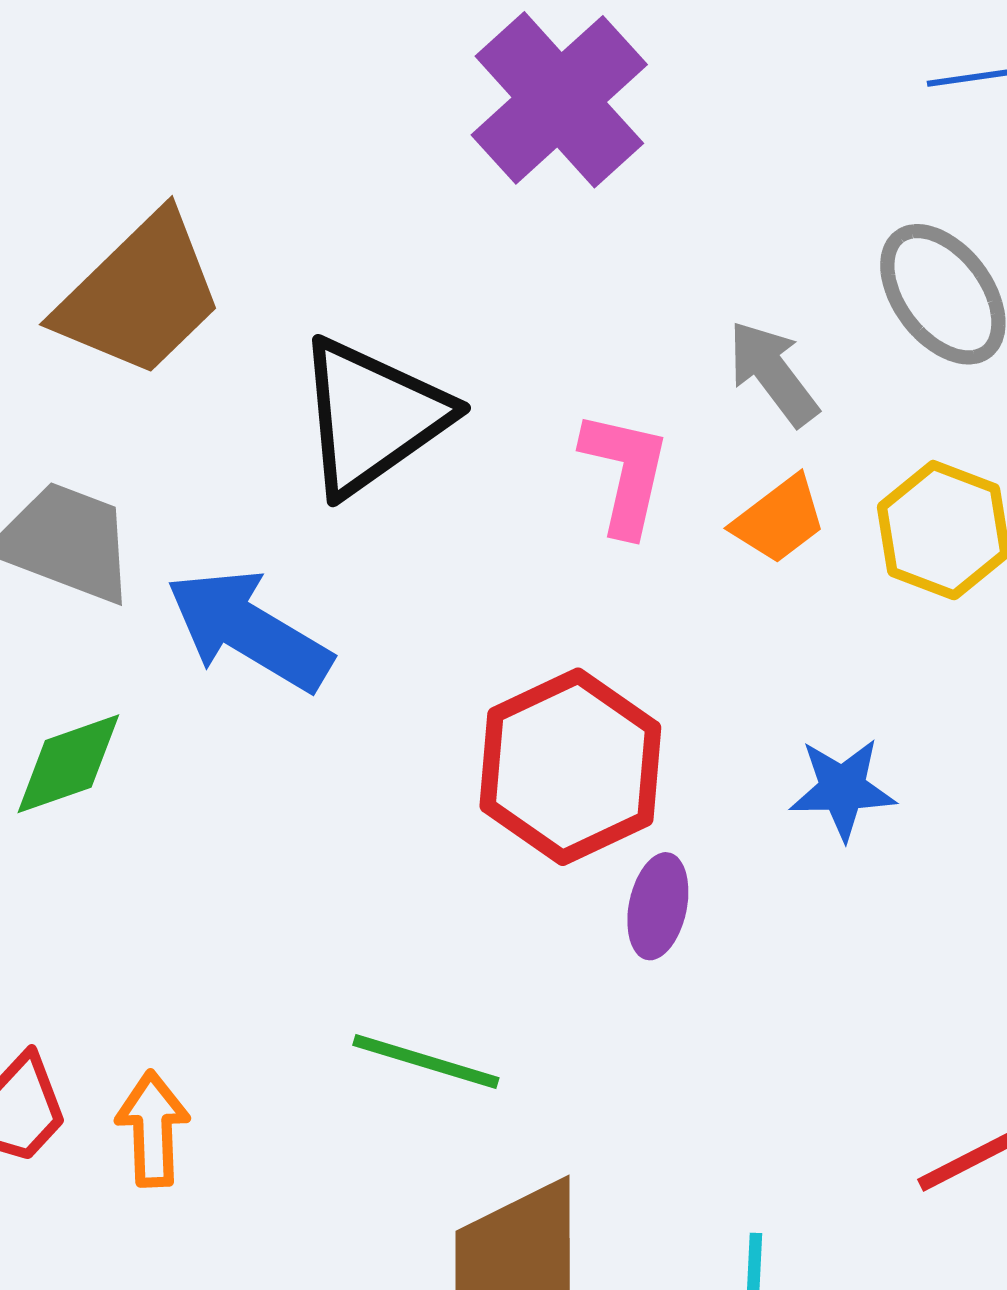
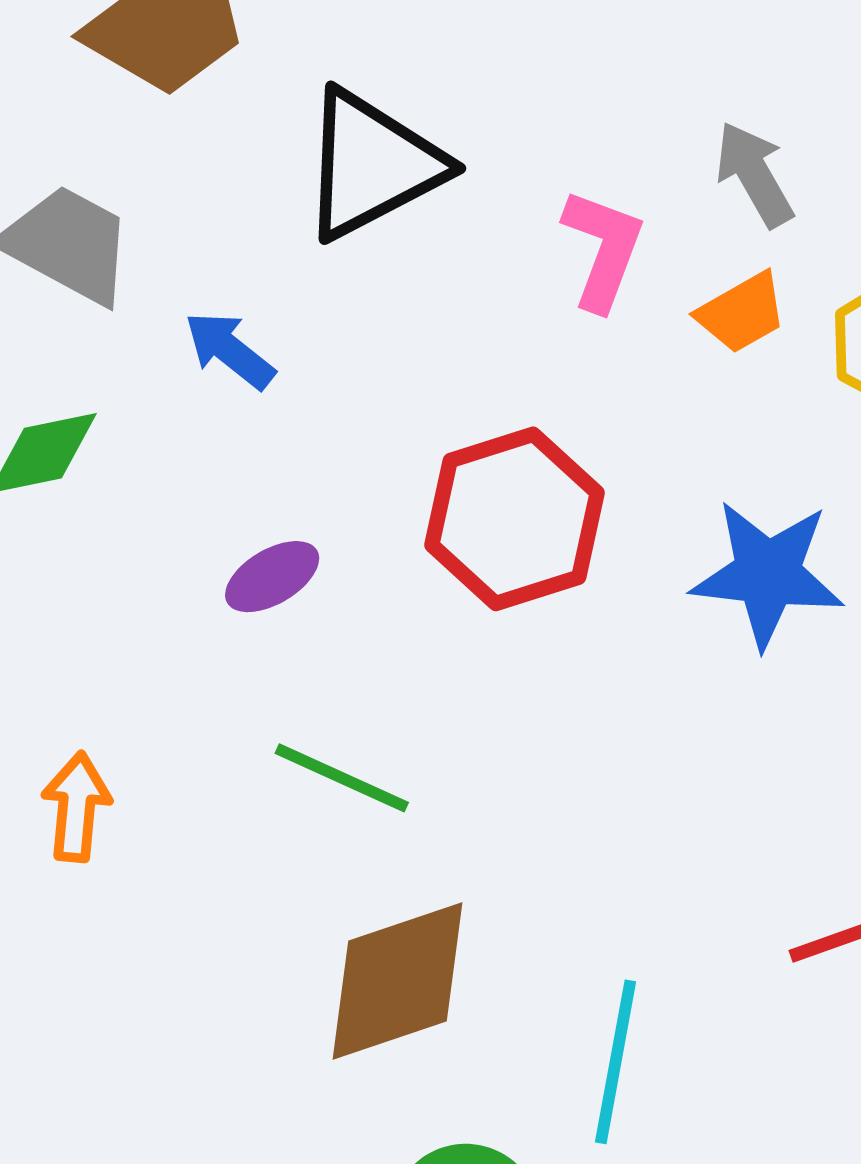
blue arrow: (249, 630) -> (230, 350), size x0.6
blue star: (842, 789) -> (768, 574), size x1.5
purple ellipse: (658, 906) -> (272, 577), moved, turned 40

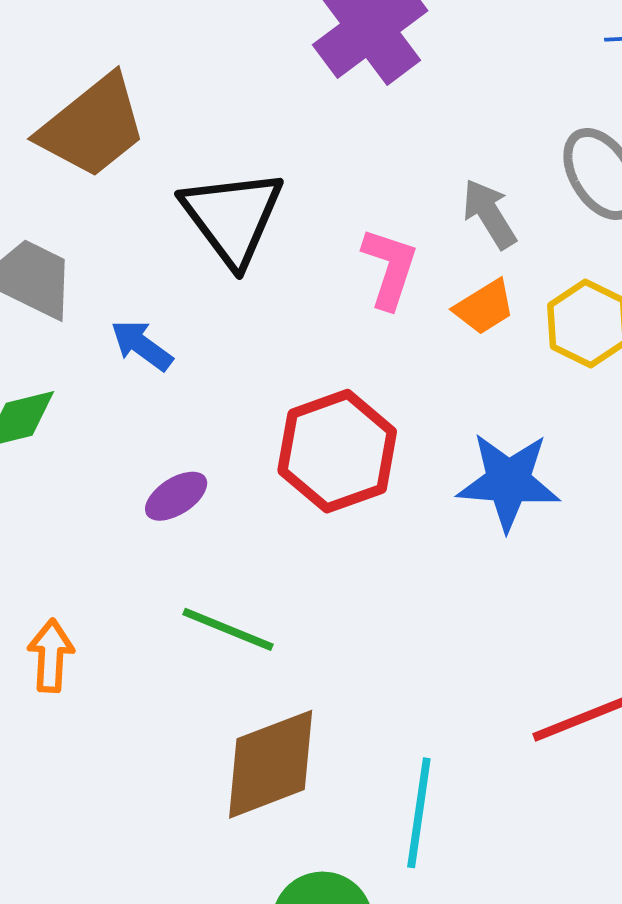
black triangle: (372, 165) -> (232, 217), turned -37

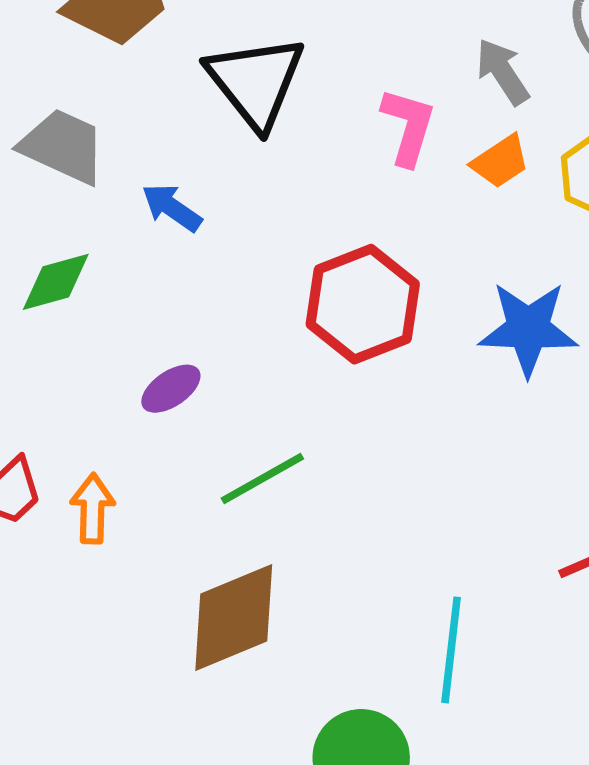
purple ellipse: (176, 496) -> (171, 389), moved
green line: (228, 629) -> (262, 479), turned -50
brown diamond: (271, 764) -> (234, 617), moved

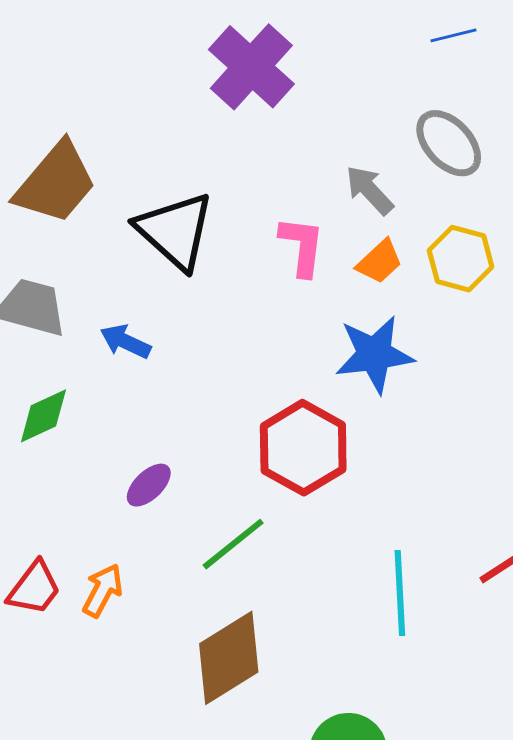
red hexagon: (363, 304) -> (303, 448), moved
blue star: (528, 329) -> (374, 354), moved
orange arrow: (93, 509) -> (103, 590), turned 36
cyan line: (451, 650) -> (400, 593), moved

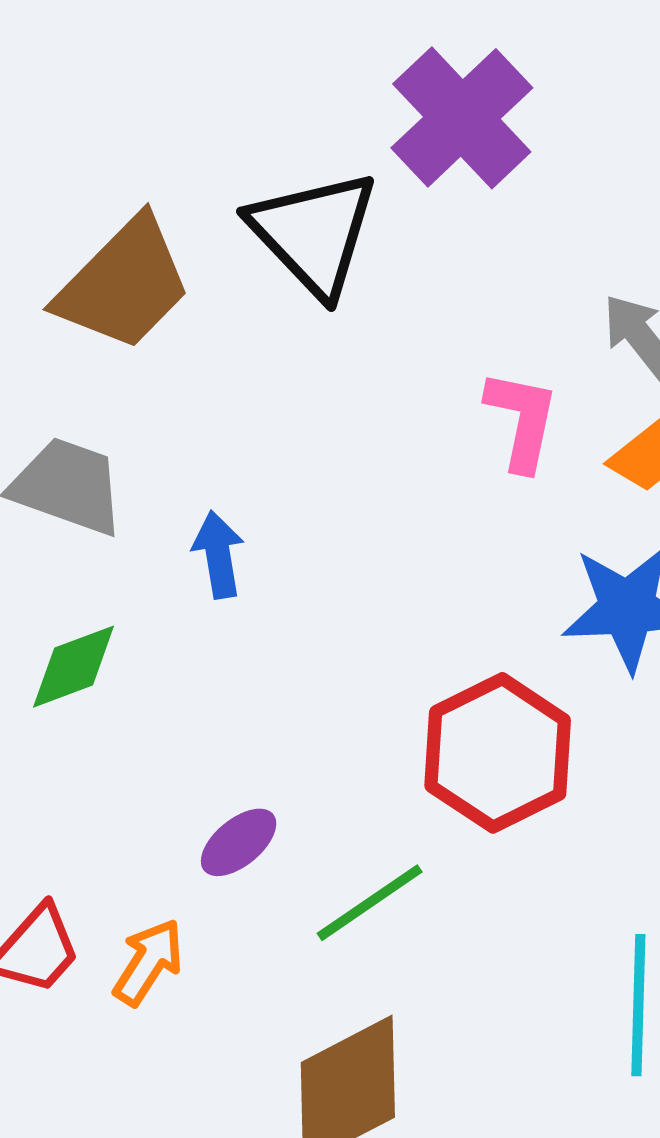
black triangle: (175, 231) -> (314, 233), moved
blue arrow: (125, 342) -> (218, 555), turned 51
purple ellipse: (149, 485) -> (239, 842), moved

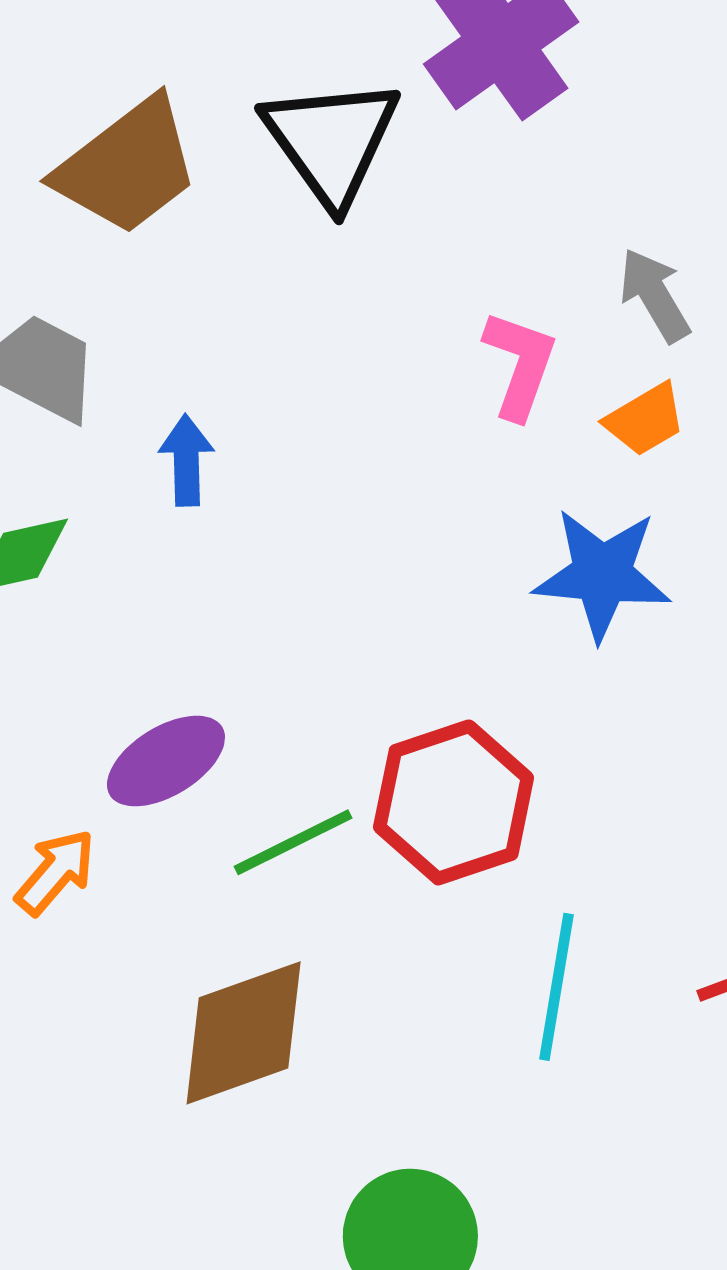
red hexagon: (498, 753) -> (454, 802), moved
purple ellipse: (239, 842) -> (166, 761), size x1.4

